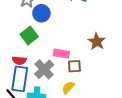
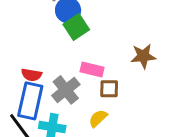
green square: (29, 35) -> (76, 27), moved
brown star: (97, 42) -> (143, 56), turned 30

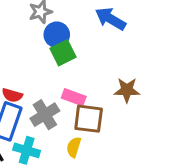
brown square: (109, 89) -> (89, 119), size x1.5
yellow semicircle: (98, 118) -> (74, 147), turned -36

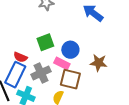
blue circle: (57, 35) -> (70, 50), moved
green square: (63, 53) -> (45, 42), moved

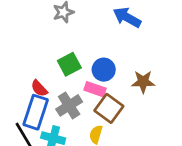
red semicircle: (20, 57) -> (39, 88), turned 32
brown square: (70, 79) -> (109, 108), turned 30

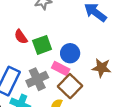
red semicircle: (39, 88) -> (21, 37), moved

